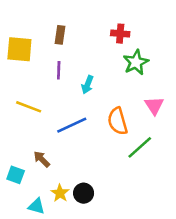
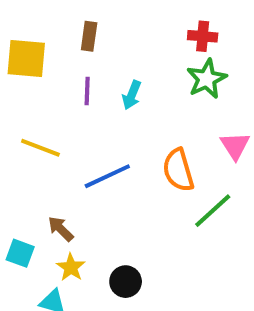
red cross: (120, 34) -> (203, 36), moved
cyan arrow: (87, 85) -> (132, 95), moved
yellow star: (60, 193) -> (71, 267), moved

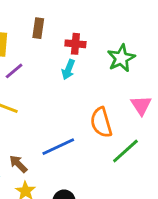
red cross: (203, 36) -> (75, 44), moved
purple line: (87, 91) -> (14, 71), moved, turned 48
blue line: (107, 176) -> (58, 147), moved

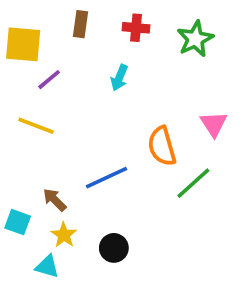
red cross: (75, 44) -> (136, 28), moved
green star: (121, 58) -> (195, 39), moved

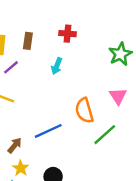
brown rectangle: (81, 24) -> (28, 41), moved
green star: (195, 39) -> (120, 54), moved
brown arrow: (55, 200) -> (15, 145), turned 84

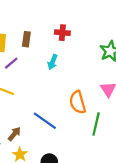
blue line: (48, 131) -> (45, 121), turned 60
green line: (105, 135) -> (96, 124), turned -35

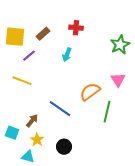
brown rectangle: (26, 39) -> (43, 34), turned 40
orange semicircle: (78, 102) -> (90, 92), turned 70

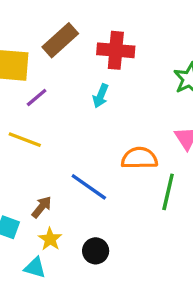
red cross: (76, 28) -> (116, 50), size x1.5
brown rectangle: (43, 34) -> (60, 40), moved, size x1.5
orange semicircle: (90, 92) -> (139, 158), turned 35

